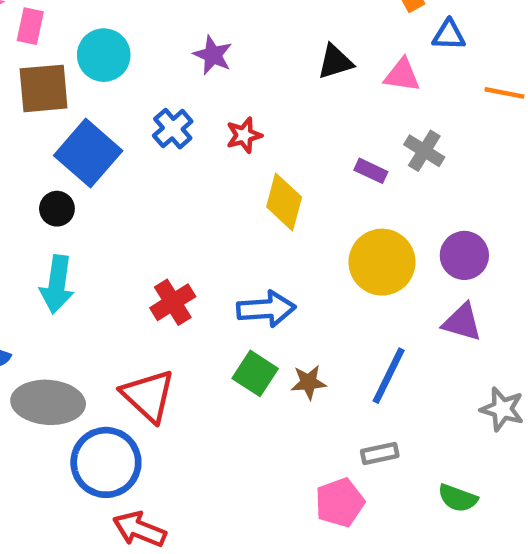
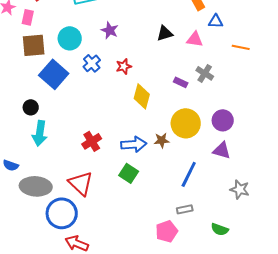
cyan circle: (104, 55) -> (70, 38), moved
black circle: (57, 209) -> (31, 107), moved
brown star: (309, 382) -> (162, 140), moved

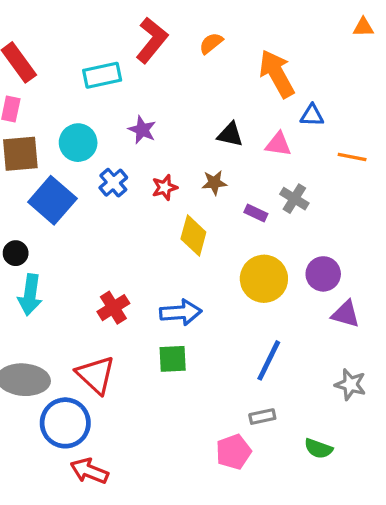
black triangle: (165, 33) -> (230, 135), turned 30
brown star: (162, 140) -> (214, 183), moved
purple triangle: (222, 150) -> (346, 314), moved
green square: (129, 173) -> (173, 359), turned -36

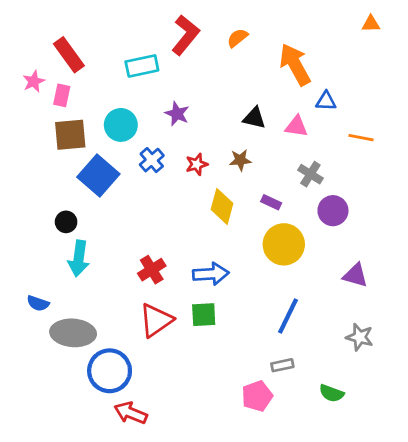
purple rectangle: (256, 213) -> (271, 202), moved
purple circle: (323, 274) -> (333, 211), moved
red triangle: (96, 375) -> (156, 320), moved, turned 42

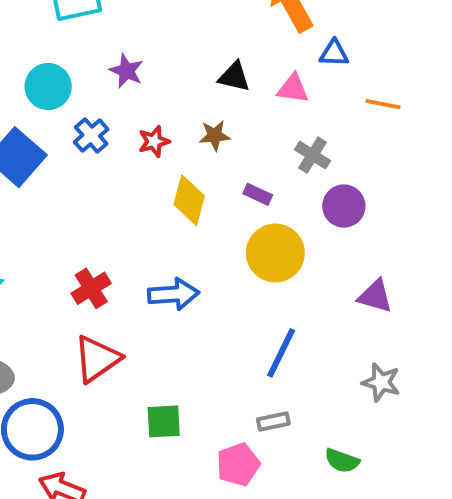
green square: (204, 315) -> (164, 421), moved

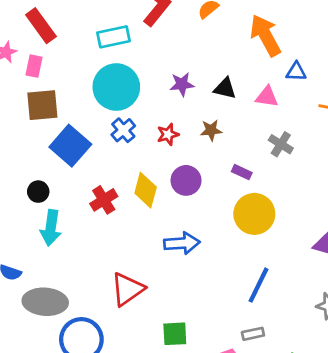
purple star: (126, 71) -> (182, 84), moved, turned -30
cyan circle: (48, 87) -> (116, 87), moved, size x1.4
yellow diamond: (189, 200) -> (146, 190), moved
purple circle: (344, 206) -> (186, 180), moved
red cross: (91, 288) -> (104, 200), moved

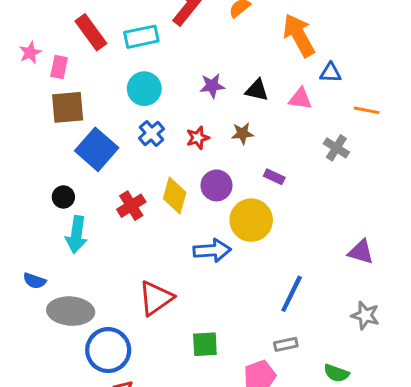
red rectangle: (41, 26) -> (91, 32), moved
cyan circle: (116, 87) -> (144, 89), size x0.7
gray cross: (281, 144) -> (336, 148), moved
yellow circle: (254, 214) -> (251, 220), moved

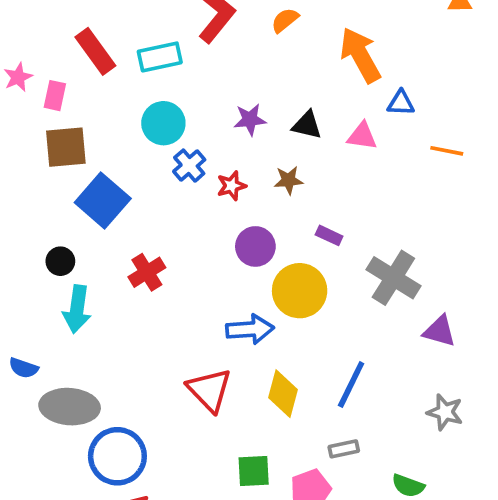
blue cross: (152, 133) -> (189, 166), moved
gray cross: (336, 148) -> (393, 278), moved, size x1.6
yellow diamond: (175, 196) -> (283, 394), moved
red triangle: (156, 298) -> (209, 390), moved, turned -39
green square: (205, 344) -> (254, 471), moved

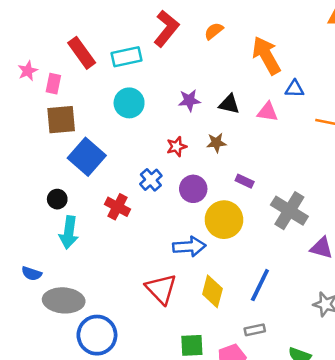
blue cross: (189, 166) -> (151, 180), moved
red cross: (147, 272) -> (118, 207), turned -30

